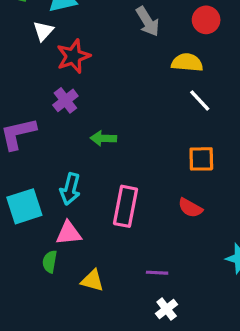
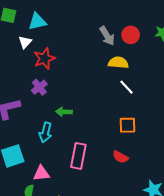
gray arrow: (148, 21) -> (107, 36), moved
cyan arrow: (70, 189) -> (45, 132), moved

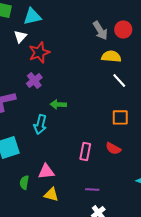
pink rectangle: (78, 156) -> (85, 151), moved, size x0.7
pink triangle: (41, 173) -> (46, 171), moved

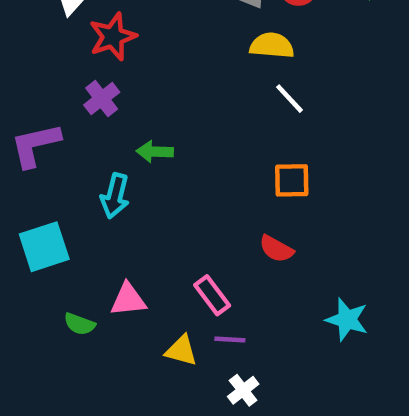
pink rectangle: (85, 151) -> (212, 295), moved, turned -48
green semicircle: (24, 182) -> (80, 324), turned -80
yellow triangle: (51, 194) -> (181, 351), moved

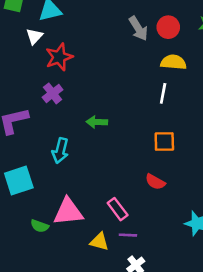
yellow semicircle: (272, 46) -> (173, 62), moved
white line: (290, 99) -> (163, 93), turned 54
green arrow: (155, 152) -> (97, 122), moved
pink triangle: (128, 300) -> (68, 212), size x1.4

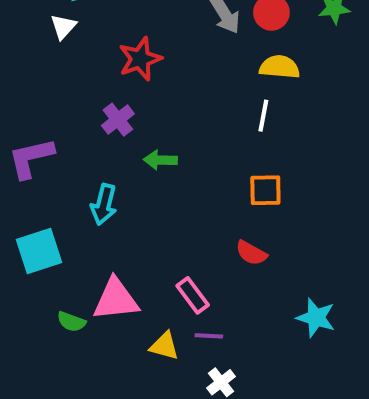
red star: (59, 57) -> (140, 59), moved
purple cross: (53, 93) -> (118, 120), moved

